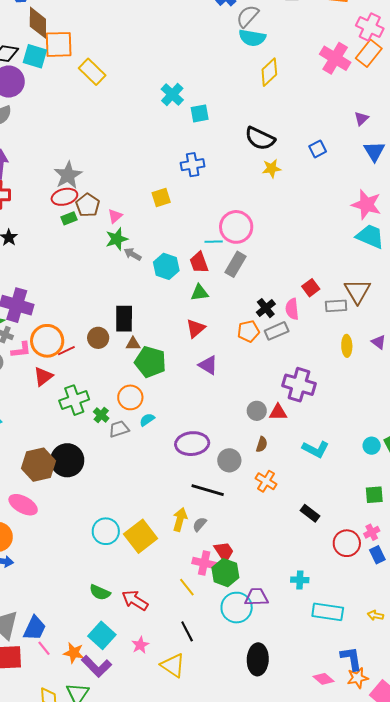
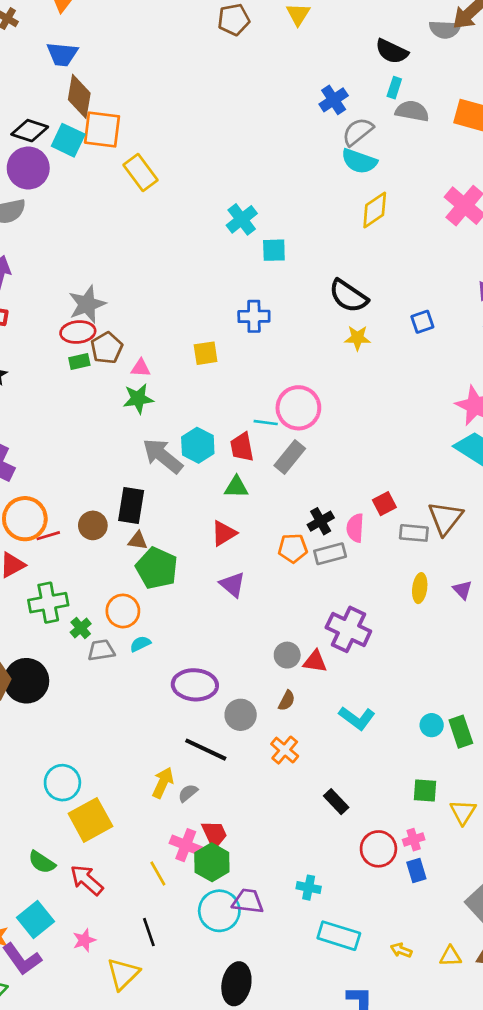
pink triangle: (115, 216) -> (141, 368), turned 35
gray arrow: (133, 254) -> (163, 456), moved, size x1.8
yellow square: (141, 536) -> (90, 820), moved
yellow triangle: (173, 665) -> (123, 974), turned 32

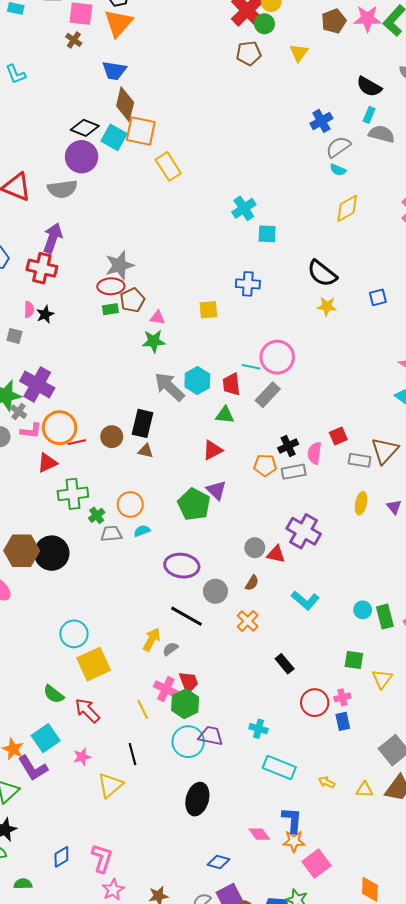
cyan semicircle: (359, 161) -> (338, 170), size x0.6
green pentagon: (157, 568) -> (194, 504), moved

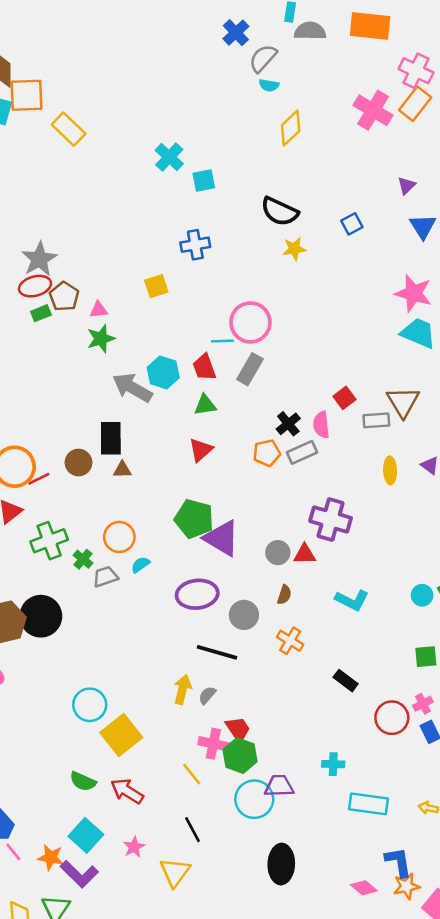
purple triangle: (216, 490) -> (222, 538), moved, size x1.5

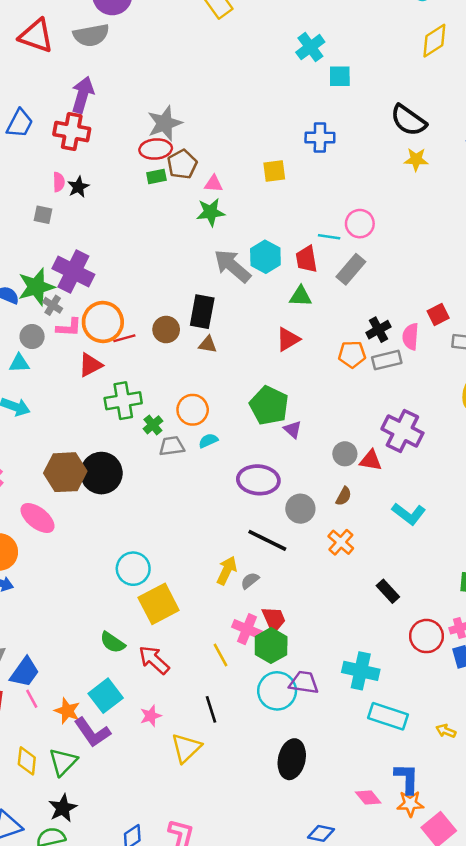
pink circle: (250, 322) -> (360, 224), size x0.7
purple triangle: (222, 538) -> (293, 429), size x0.5
cyan cross: (333, 764) -> (361, 671), size x1.6

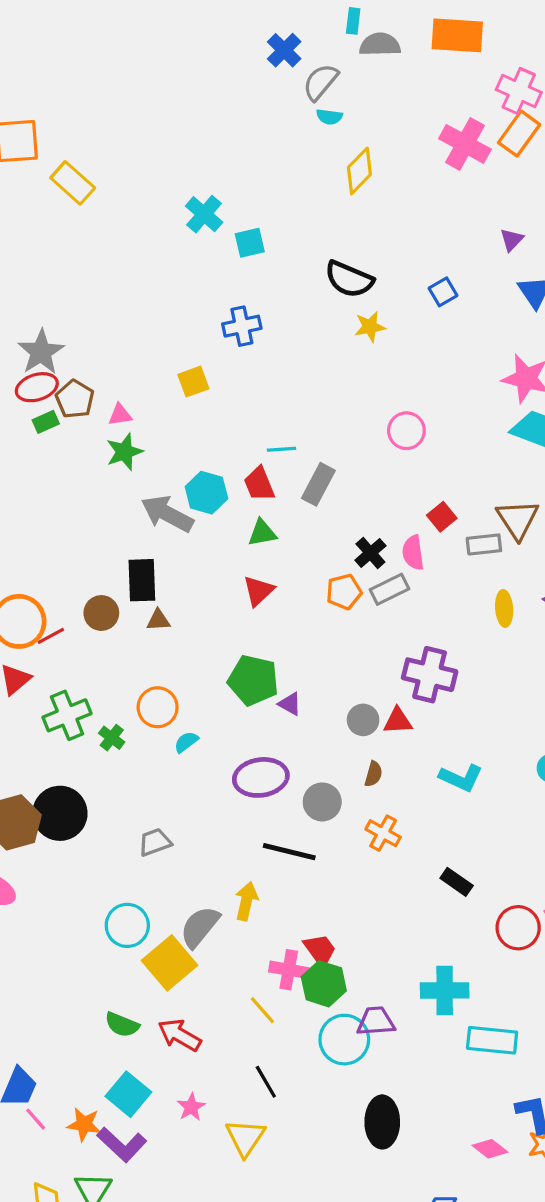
pink circle: (360, 224) -> (406, 431), moved
gray trapezoid: (172, 446) -> (155, 842), moved
gray semicircle: (250, 581) -> (200, 927), moved, size x1.8

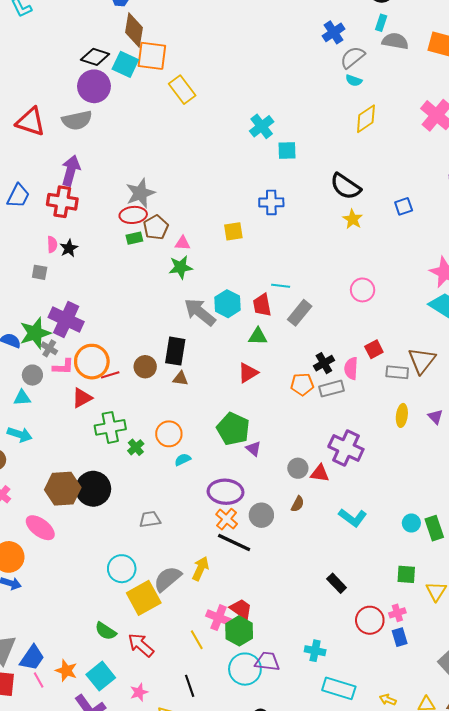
yellow star: (370, 327) -> (353, 219), turned 30
orange cross: (383, 833) -> (227, 519), moved
red trapezoid: (320, 950) -> (241, 609), turned -30
cyan cross: (445, 990) -> (315, 651), size x0.7
orange star: (84, 1124) -> (66, 671), moved

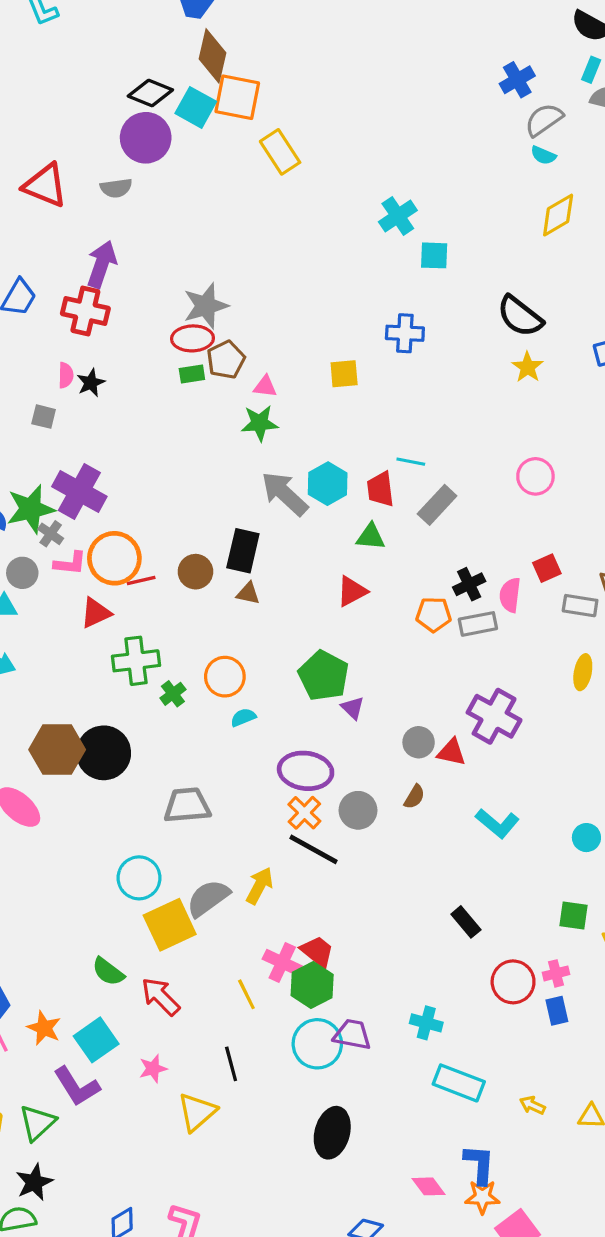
gray semicircle: (77, 120) -> (116, 188), size x0.7
gray trapezoid: (150, 519) -> (187, 805), size x1.4

